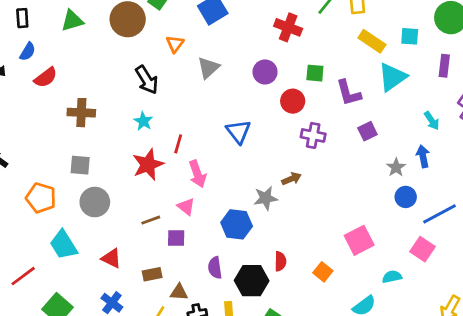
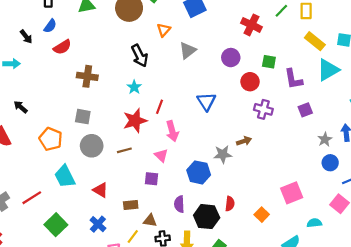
brown line: (151, 220) -> (124, 150), moved

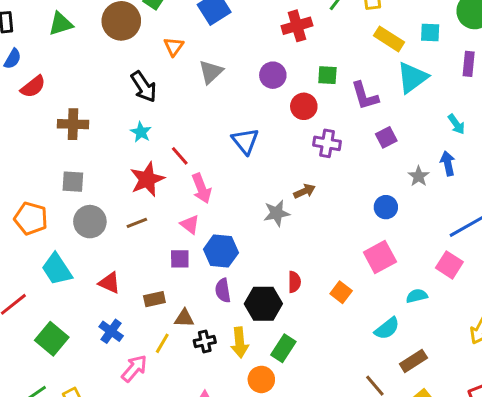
red cross: (251, 25) -> (297, 26), turned -36
red line: (159, 107) -> (180, 156), turned -56
blue circle: (330, 163) -> (386, 207), moved
blue hexagon: (199, 172) -> (221, 251), moved

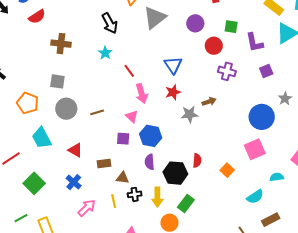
gray triangle: (211, 72) -> (155, 18), size x1.4
red star: (147, 179) -> (173, 92), moved, size x0.7
blue circle: (386, 207) -> (262, 117), size x1.6
yellow line: (162, 343) -> (114, 201), moved, turned -48

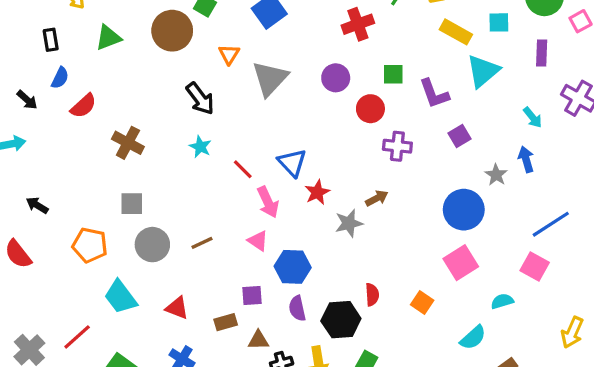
brown cross: (61, 44) -> (128, 143), turned 30
blue triangle: (173, 65) -> (292, 163), moved
purple square: (123, 139) -> (252, 296), moved

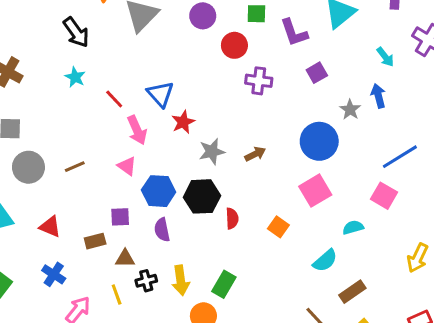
brown arrow: (377, 198) -> (255, 154), moved
black hexagon: (341, 320) -> (202, 196), moved

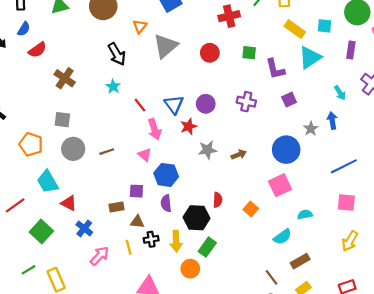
purple circle: (203, 16) -> (206, 104), moved
red circle: (234, 45) -> (210, 53), moved
black hexagon: (202, 196) -> (197, 218), moved
pink square: (384, 196) -> (346, 203), moved, turned -30
red triangle: (50, 227) -> (69, 203), moved

